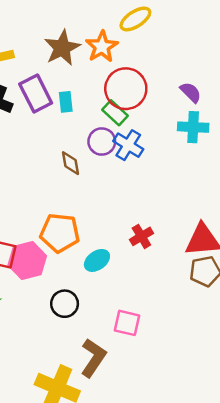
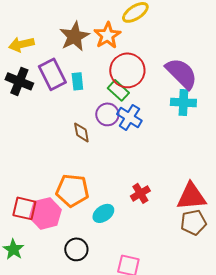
purple semicircle: (191, 92) -> (181, 73), size x1.8

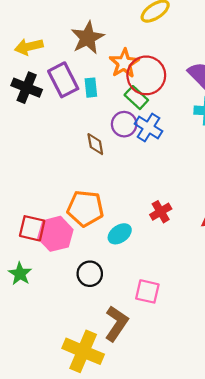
orange star: (107, 35) -> (124, 63), moved

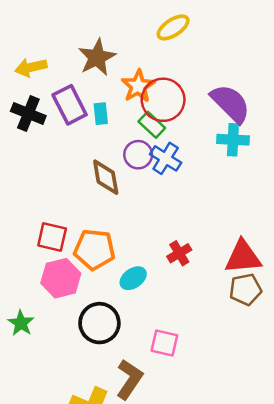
brown diamond: (95, 144) -> (106, 177), size x1.4
red square: (32, 228) -> (52, 237), moved
black circle: (90, 274) -> (99, 323), size x1.4

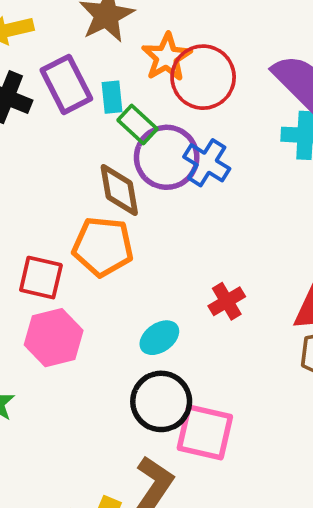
green rectangle: (152, 125) -> (137, 124), moved
purple circle: (138, 155) -> (167, 157), size x1.5
orange pentagon: (94, 249) -> (103, 247), moved
black circle: (99, 323) -> (161, 401), moved
pink square: (164, 343) -> (205, 432), size x1.4

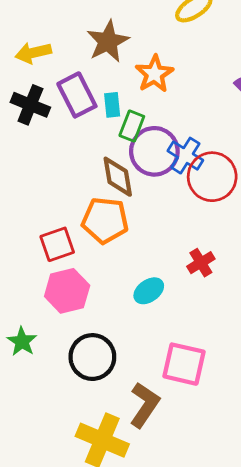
red circle: (203, 77) -> (212, 177), moved
green rectangle: (137, 124) -> (132, 126), turned 68
red square: (41, 278) -> (57, 244), turned -32
black circle: (161, 401) -> (92, 357), moved

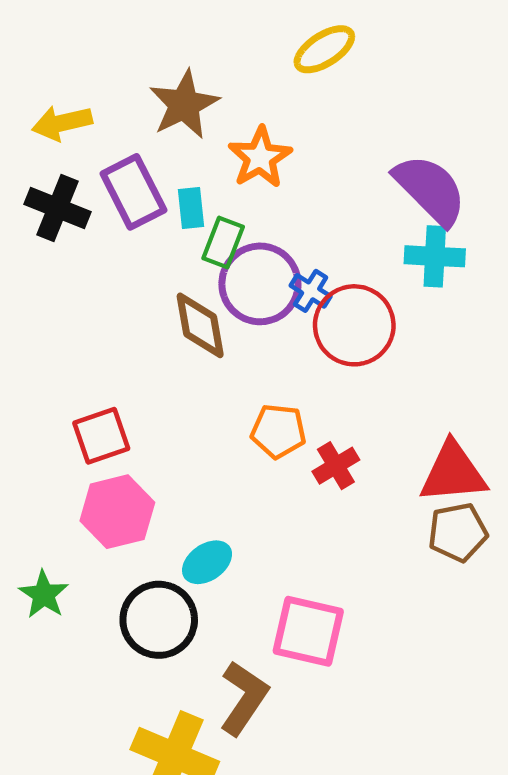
blue cross: (185, 156) -> (311, 291), size x0.7
orange pentagon: (105, 220) -> (278, 431), moved, size x0.7
cyan ellipse: (149, 291) -> (207, 562), moved

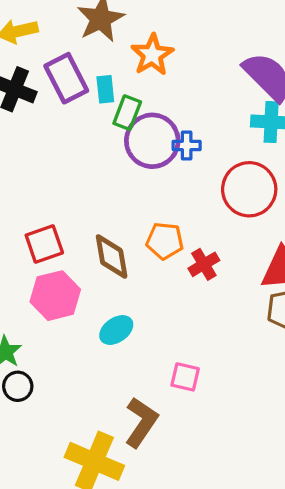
blue cross: (311, 291) -> (187, 145), turned -32
brown diamond: (200, 325) -> (112, 256), moved
red circle: (354, 325) -> (249, 189), moved
black circle: (159, 620) -> (18, 386), moved, size x0.6
pink square: (308, 631) -> (185, 377), size x0.6

